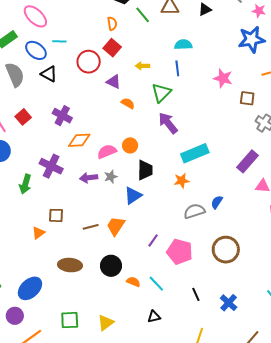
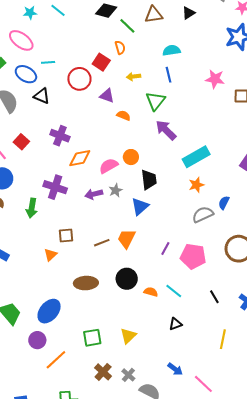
orange semicircle: (112, 24) -> (120, 48), moved
orange star: (182, 181) -> (196, 185), moved

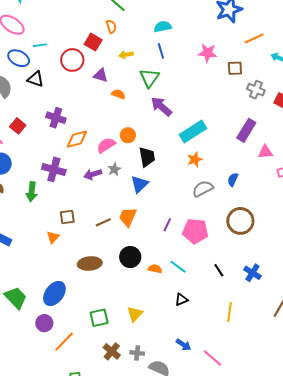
blue semicircle: (224, 203) -> (233, 180), moved
gray cross: (128, 375) -> (137, 353), turned -32

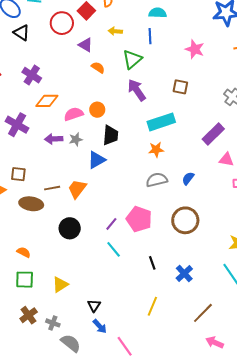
brown square: (235, 68) -> (180, 87), moved
purple line: (167, 225) -> (111, 224), moved
brown ellipse: (90, 263) -> (31, 204), moved
orange semicircle: (155, 269) -> (24, 252), moved
black triangle: (181, 300) -> (94, 306), moved, turned -48

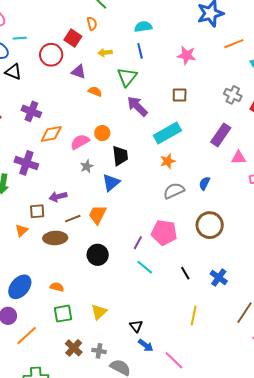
purple arrow: (54, 139) -> (58, 197), moved

